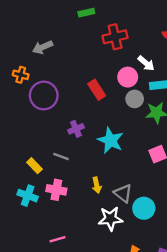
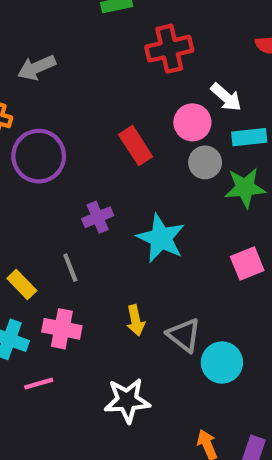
gray line: (61, 156) -> (70, 268), turned 49
white star: (110, 219) -> (127, 400), moved
pink line: (58, 239) -> (39, 384), moved

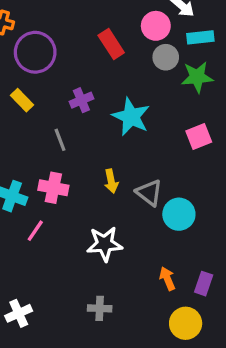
yellow rectangle: (22, 285) -> (22, 100), moved
pink line: (39, 384) -> (35, 231), turned -40

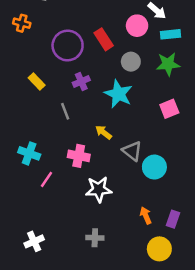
purple circle: (35, 52) -> (68, 46), moved
gray circle: (166, 57) -> (131, 62), moved
yellow arrow: (111, 181) -> (104, 132), moved, turned 140
pink cross: (53, 188) -> (79, 156), moved

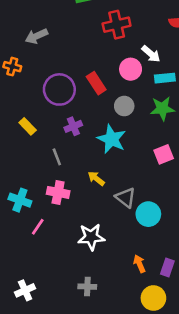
pink cross: (79, 156) -> (58, 192), moved

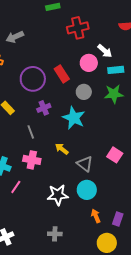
pink square: (164, 154) -> (115, 155), moved, turned -35
cyan circle: (148, 214) -> (87, 190), moved

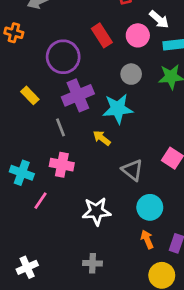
red rectangle: (62, 74) -> (102, 35), moved
purple cross: (44, 108) -> (78, 95), size x1.6
cyan star: (74, 118) -> (118, 109), turned -30
yellow arrow: (62, 149) -> (102, 138), moved
cyan circle: (87, 190) -> (150, 207), moved

